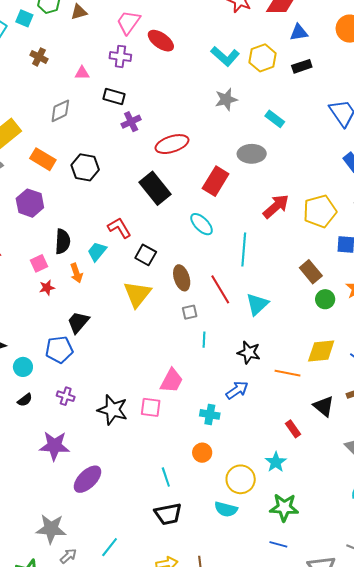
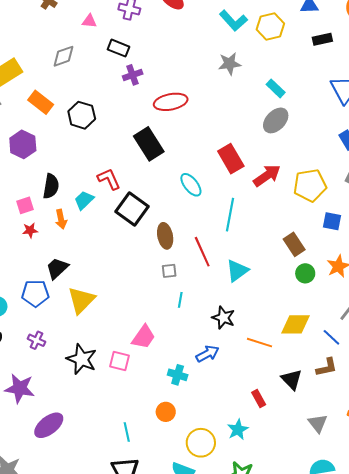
black rectangle: (302, 66) -> (322, 39), moved
gray ellipse: (252, 154) -> (276, 120), moved, turned -52
red rectangle: (216, 181) -> (231, 159), moved, turned -68
black square: (146, 255) -> (132, 209), size x1.5
yellow triangle: (137, 294) -> (81, 300), moved

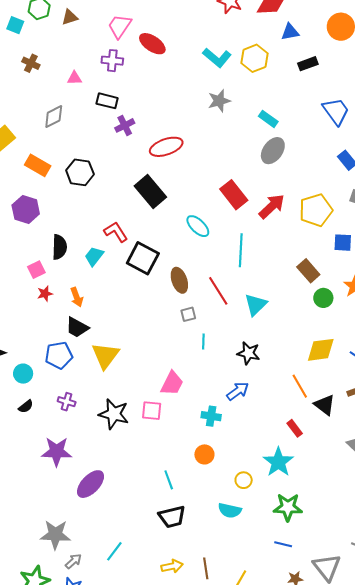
orange arrow: (61, 219) -> (77, 297), moved
black trapezoid: (57, 268) -> (77, 327), turned -100
orange line: (259, 343) -> (300, 386), moved, turned 50
cyan star: (238, 430) -> (278, 462), size x1.4
yellow circle: (201, 443) -> (244, 480), size x0.6

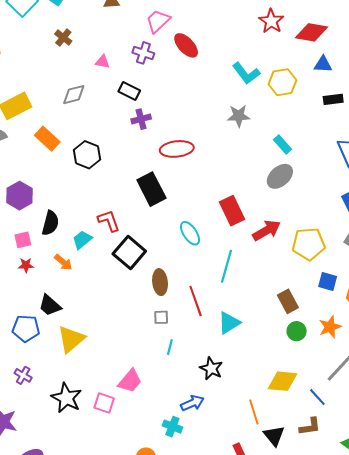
purple hexagon: (26, 209) -> (20, 196), moved
orange arrow: (77, 297) -> (63, 262), moved, turned -42
cyan cross: (211, 416) -> (172, 427), moved

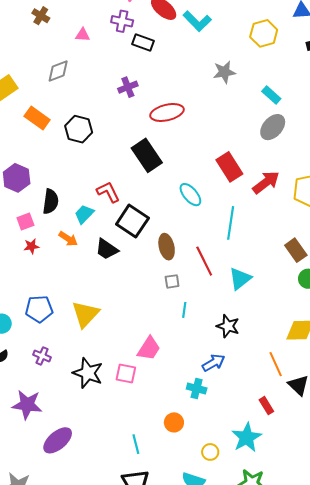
cyan L-shape: (246, 73) -> (197, 21), moved
black rectangle: (129, 91) -> (143, 42), moved
black trapezoid: (50, 305) -> (107, 249), moved

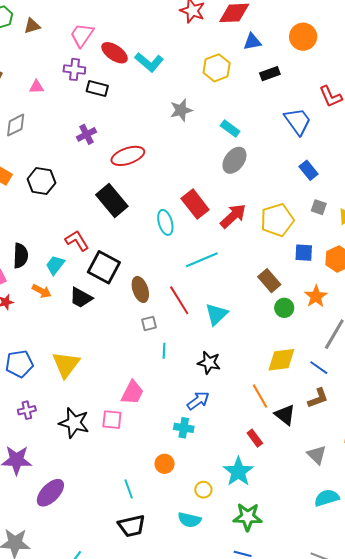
cyan ellipse: (190, 195) -> (165, 222), moved, turned 30
cyan line: (231, 223) -> (202, 260), turned 64
purple cross: (42, 356) -> (27, 410), turned -30

